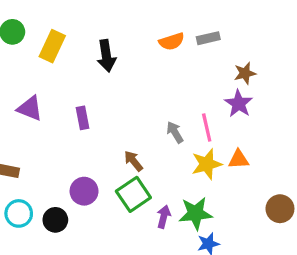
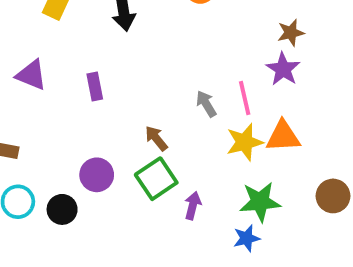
orange triangle: (239, 159) -> (283, 136), size x1.4
green star: (196, 213) -> (260, 202), moved

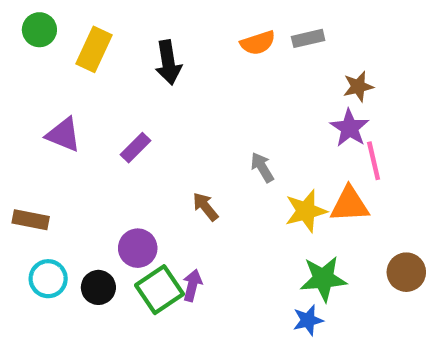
purple rectangle: (95, 86) -> (136, 148), turned 56
pink line: (245, 98) -> (374, 161), moved
green square: (156, 179) -> (160, 290), moved
purple arrow: (193, 206) -> (192, 285), moved

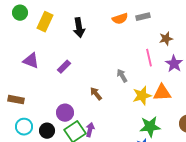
purple star: (350, 128) -> (174, 64), moved
pink line: (374, 161) -> (149, 58), moved

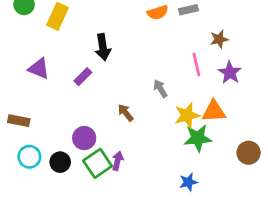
black arrow: (79, 28) -> (103, 47), moved
green star: (150, 127) -> (198, 138), moved

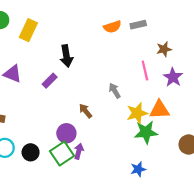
purple circle: (84, 138) -> (66, 133), moved

